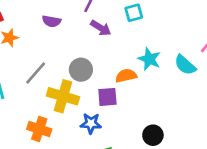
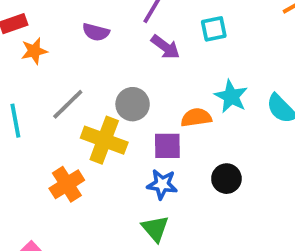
blue star: (91, 123) -> (162, 184), moved
orange cross: (39, 129) -> (67, 184), turned 35
black circle: (153, 135) -> (226, 179), moved

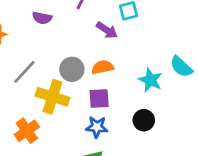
purple arrow: (165, 47) -> (107, 30), moved
cyan star: (231, 96) -> (150, 80), moved
orange semicircle: (196, 118) -> (103, 67), moved

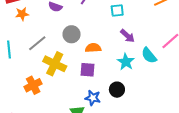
purple arrow: (107, 30) -> (127, 36), moved
gray circle: (72, 69) -> (72, 34), moved
blue star: (97, 127) -> (93, 98), moved

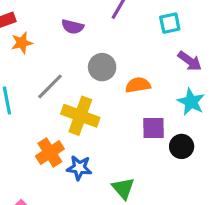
purple square: (88, 70) -> (154, 128), moved
blue star: (93, 98) -> (79, 168), moved

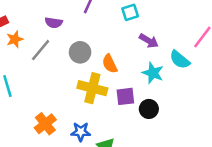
orange semicircle: (138, 85) -> (110, 64), turned -102
gray line: (50, 86) -> (41, 50), moved
yellow cross: (80, 116) -> (92, 88), moved
blue star: (79, 168) -> (81, 132), moved

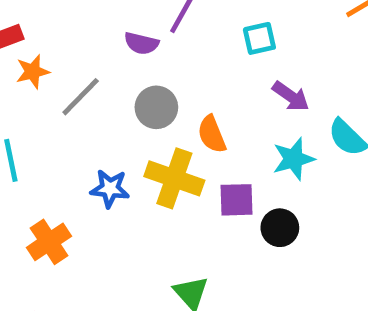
purple semicircle: (54, 23) -> (141, 43), moved
cyan star: (153, 73) -> (294, 159), turned 30
orange cross: (45, 124) -> (49, 242), moved
blue star: (81, 132) -> (110, 189), moved

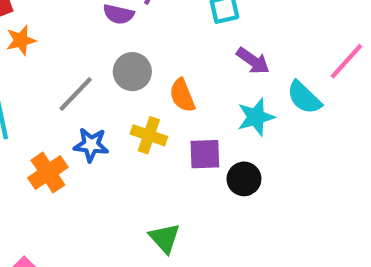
gray line: (81, 97) -> (76, 94), moved
yellow cross: (174, 178) -> (149, 135), size x0.7
orange cross: (49, 242) -> (48, 173), moved

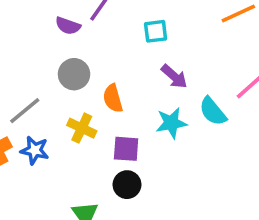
gray line: (76, 94) -> (25, 111), moved
blue star: (91, 145) -> (35, 150), moved
black circle: (244, 179) -> (127, 185), moved

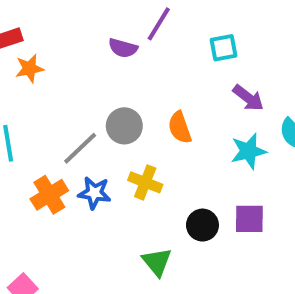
gray circle: (74, 74) -> (124, 126), moved
yellow cross: (82, 128) -> (145, 182), moved
purple square: (126, 149) -> (249, 219), moved

